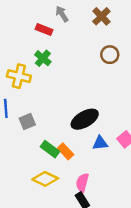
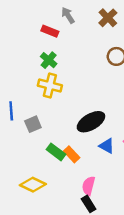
yellow cross: (19, 76) -> (50, 85), moved
blue triangle: (100, 143) -> (107, 146), turned 35
yellow diamond: (45, 179) -> (33, 185), moved

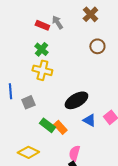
gray arrow: (68, 15) -> (57, 22), moved

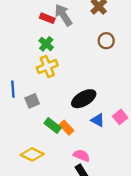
gray arrow: (57, 22) -> (63, 15), size x1.5
yellow cross: (42, 70) -> (47, 66), turned -36
pink semicircle: (74, 153) -> (82, 156), turned 98

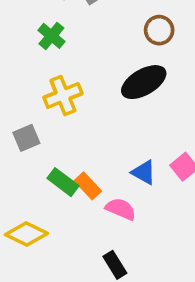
yellow cross: (47, 66) -> (63, 96), moved
black ellipse: (84, 99) -> (144, 82), moved
pink semicircle: (82, 156) -> (121, 209), moved

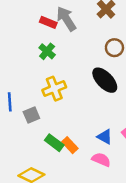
black ellipse: (144, 82) -> (105, 80), turned 76
pink semicircle: (121, 209) -> (101, 160), moved

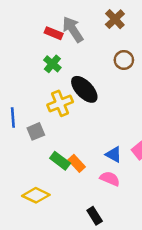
black ellipse: (105, 80) -> (84, 89), moved

